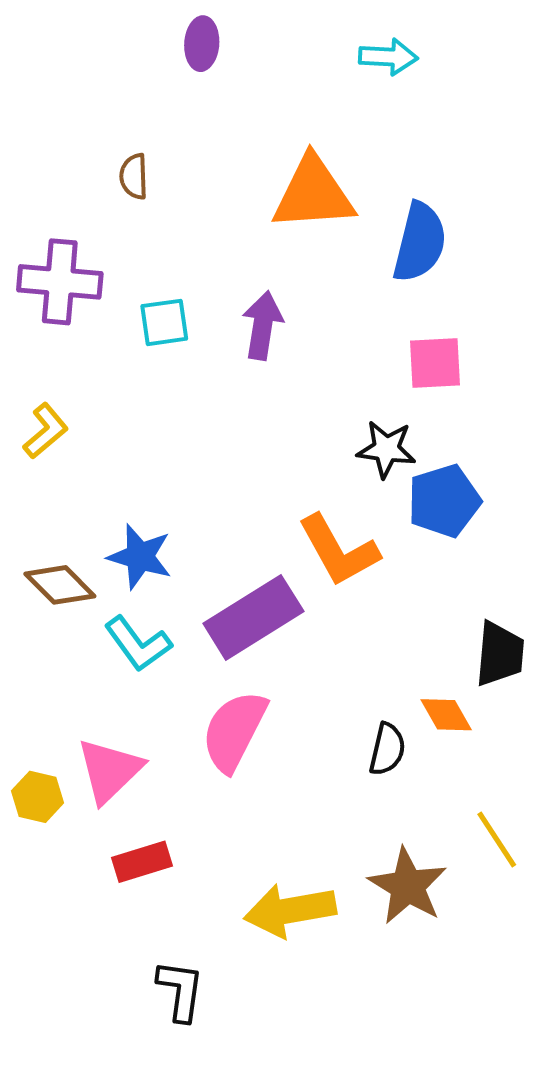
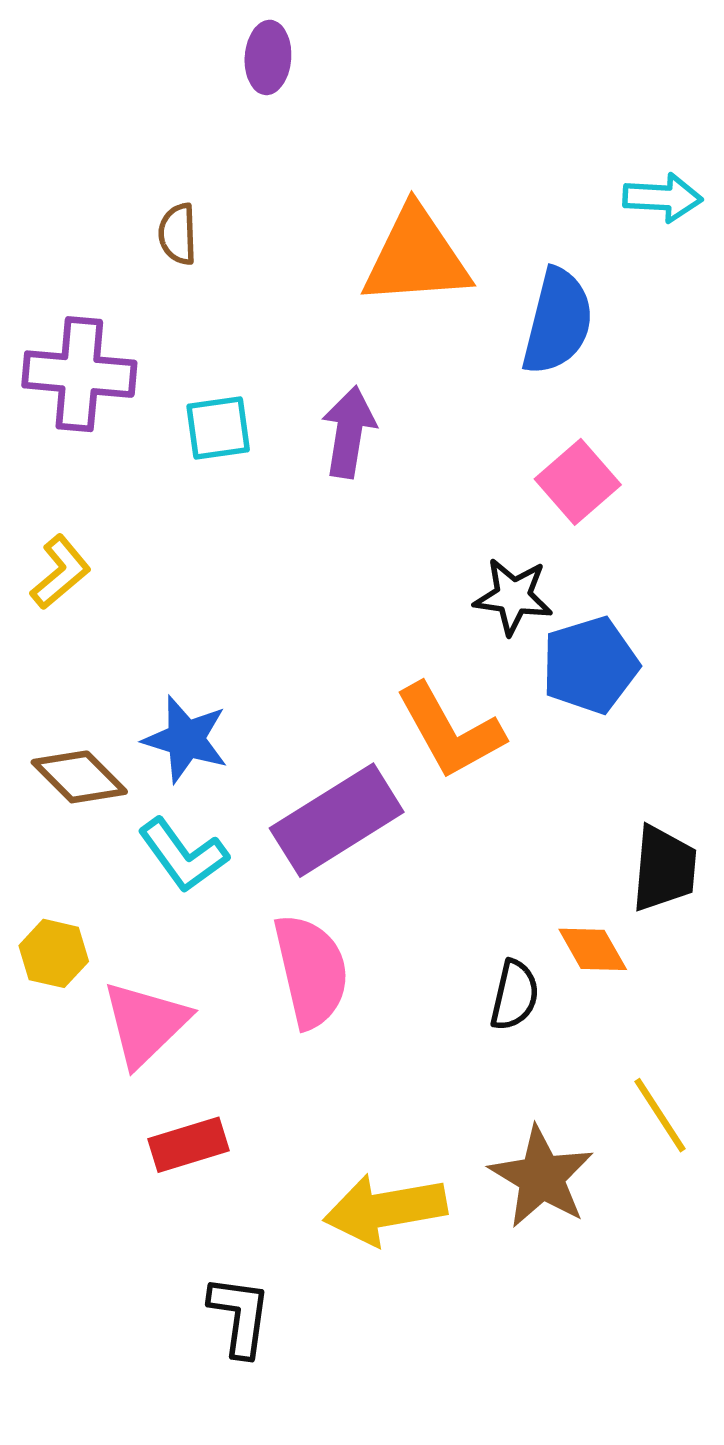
cyan arrow: (388, 57) -> (663, 198), moved
pink square: (435, 363) -> (578, 482), turned -38
pink semicircle: (234, 731) -> (311, 971), turned 140
yellow hexagon: (38, 797) -> (54, 953), moved

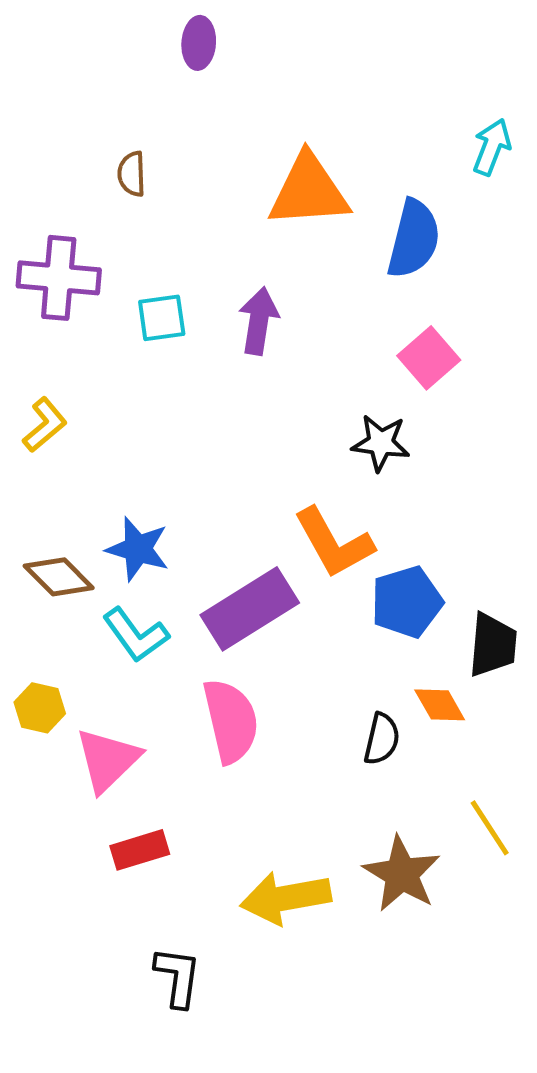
cyan arrow: (663, 198) -> (492, 147), turned -72
blue pentagon: (590, 665) -> (407, 602), moved

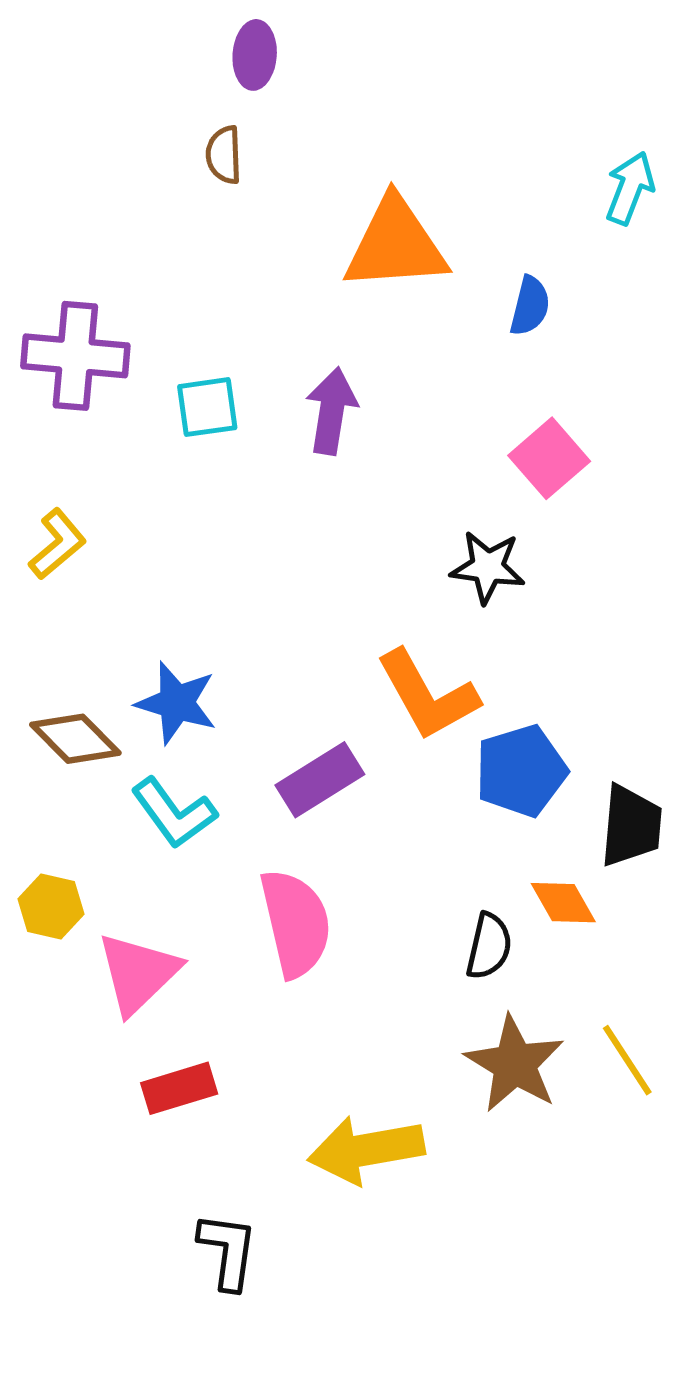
brown semicircle: (132, 174) -> (224, 155), moved
blue semicircle: (414, 239) -> (530, 306), size x0.6
purple rectangle: (250, 609) -> (320, 780), size x0.7
brown star: (402, 874) -> (515, 1064), moved

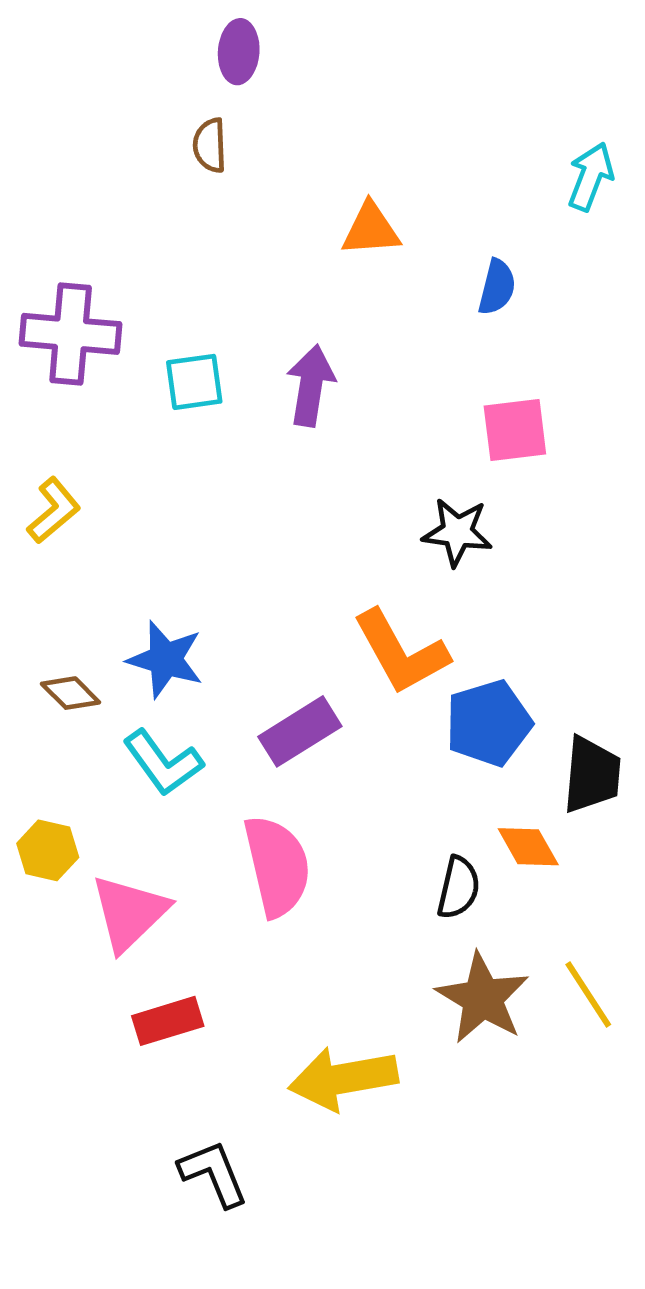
orange triangle: (395, 244) -> (371, 229), size x0.6
pink square: (549, 458) -> (515, 430), turned 34
brown diamond: (75, 739) -> (71, 693), size x0.7
black L-shape: (228, 1251) -> (213, 1173), turned -30

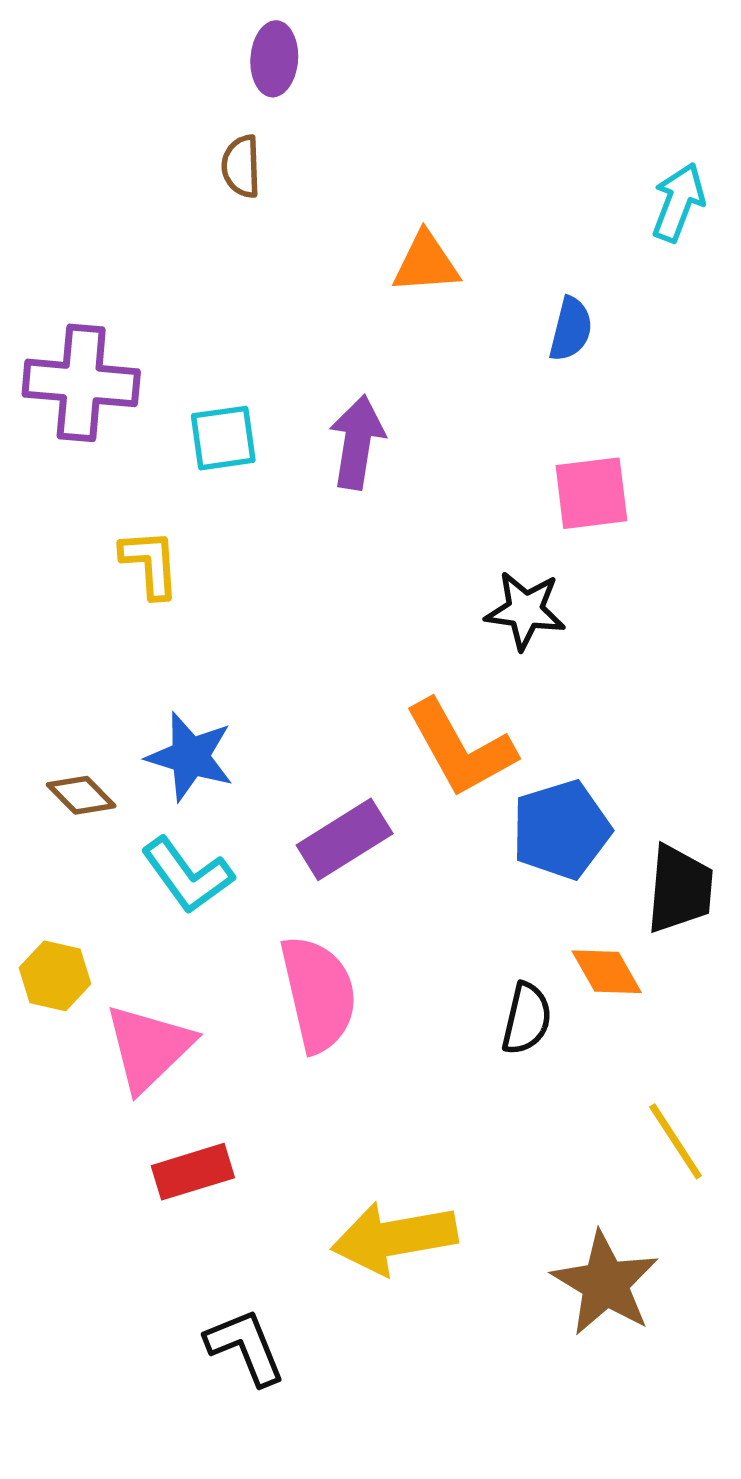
yellow L-shape: (54, 510) -> (150, 564), moved, turned -54
brown star: (482, 998) -> (605, 1283), moved

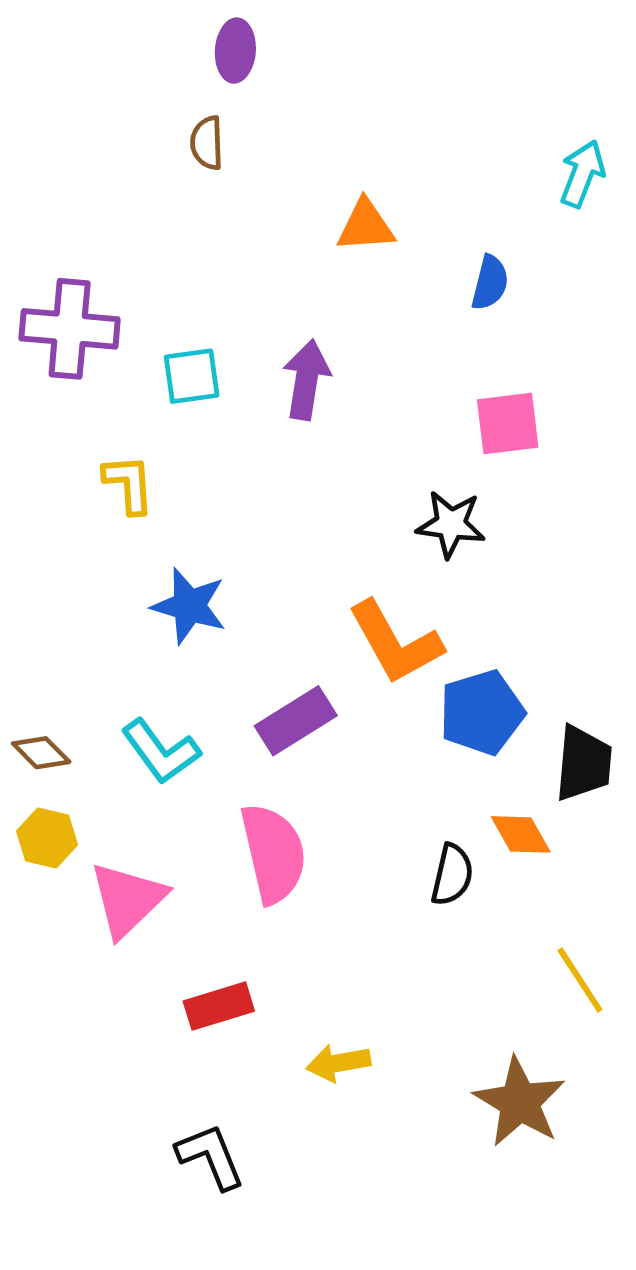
blue star: (190, 757) -> (189, 606), moved
brown diamond: (81, 795) -> (41, 753), moved
red rectangle: (193, 1172) -> (219, 1006), moved
yellow arrow: (394, 1238) -> (338, 1063), size x0.6

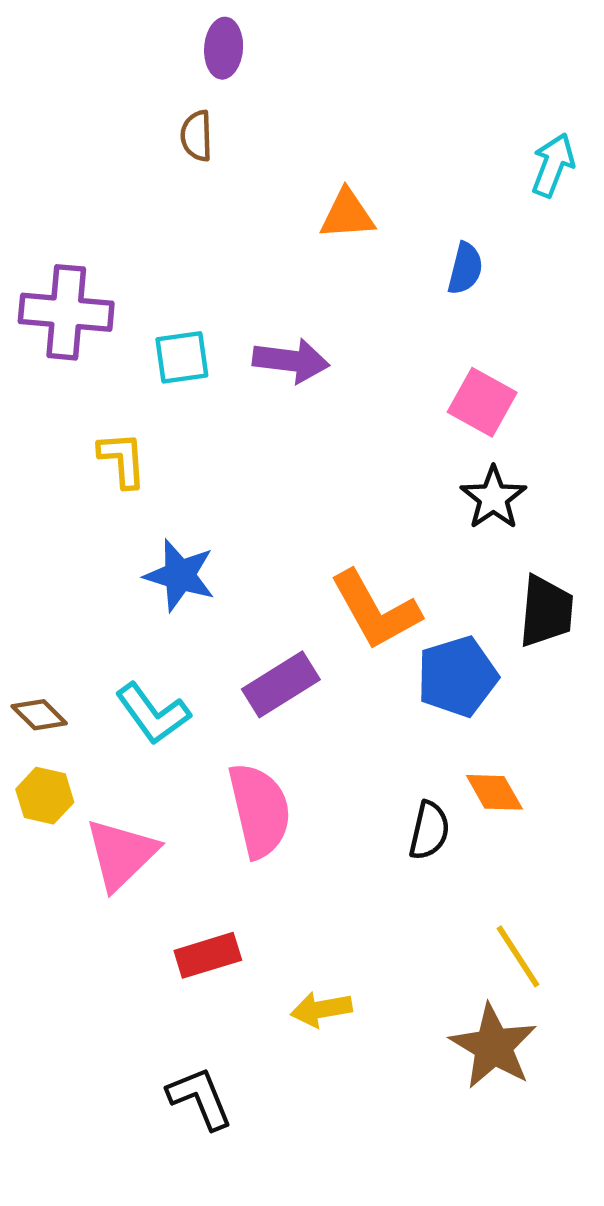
purple arrow: (306, 380) -> (291, 361), turned 88
pink square: (508, 424) -> (482, 402), turned 36
black star: (451, 524) -> (493, 498), moved, turned 30
black trapezoid: (583, 763) -> (546, 611), moved
yellow line: (580, 980) -> (518, 956), moved

